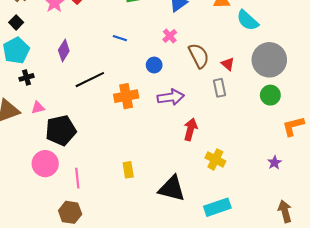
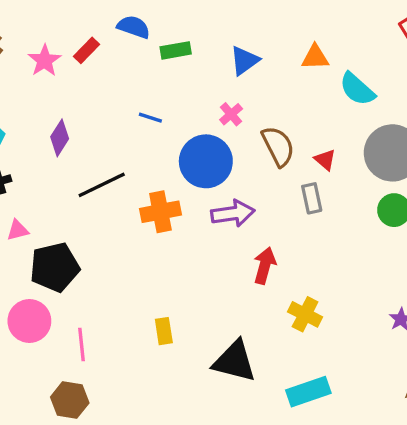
blue circle: (154, 65) -> (206, 161), size x2.0

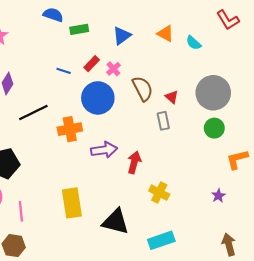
red rectangle: (87, 50) -> (92, 64), moved
orange triangle: (315, 57) -> (165, 34), turned 30
cyan semicircle: (357, 89) -> (193, 43), moved, size x0.7
purple arrow: (233, 213) -> (104, 150), moved
yellow rectangle: (164, 331) -> (72, 203), size x1.8

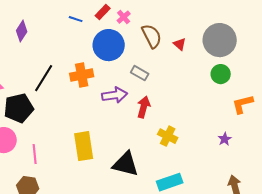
black line: (33, 113) -> (44, 78), moved, turned -32
gray rectangle: (163, 121) -> (140, 73), moved, turned -48

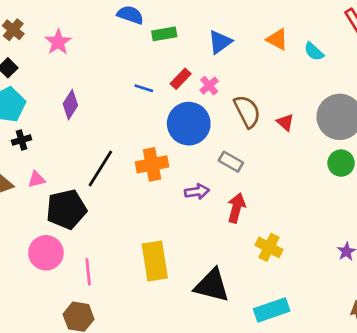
purple arrow: (115, 95) -> (197, 192), size x0.7

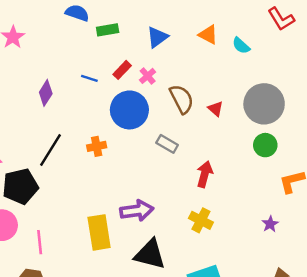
purple diamond: (70, 105) -> (46, 93), moved
orange cross: (152, 164) -> (97, 146), size x0.7
purple arrow: (197, 192) -> (137, 211), moved, size x1.5
red arrow: (236, 208) -> (205, 174), moved

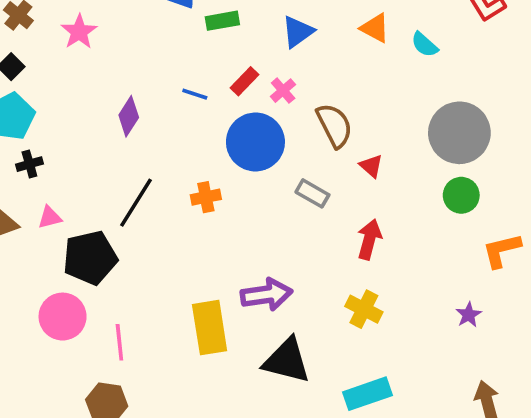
red triangle: (216, 109) -> (371, 166), moved

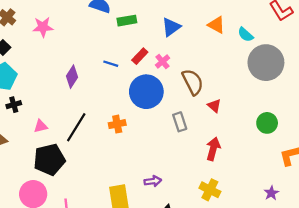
pink star: (79, 32) -> (43, 27), turned 30
gray circle: (459, 133) -> (266, 63), moved
gray rectangle: (312, 193) -> (180, 122), turned 42
pink triangle: (50, 217) -> (41, 126), moved
purple arrow: (266, 294) -> (153, 181), size x0.6

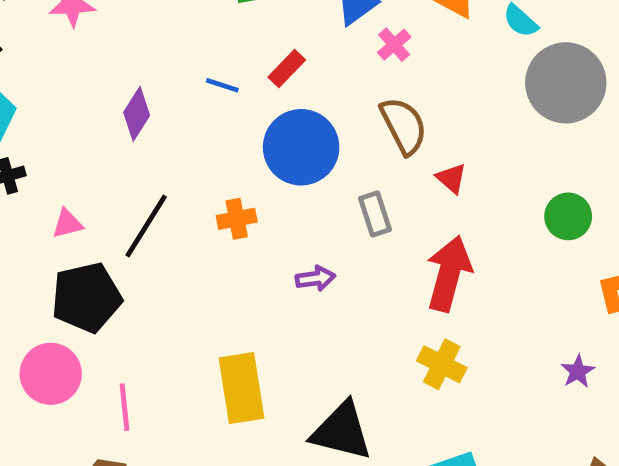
pink cross: (162, 62) -> (394, 45), moved
red arrow: (213, 149) -> (449, 274), size x1.4
purple arrow: (153, 181) -> (315, 278), moved

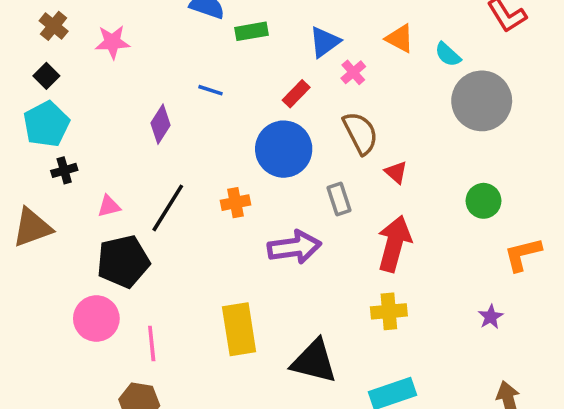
red rectangle: (287, 69) -> (296, 94), moved
blue line: (222, 85) -> (211, 90), moved
purple arrow: (315, 278) -> (294, 247), size x1.8
yellow cross: (442, 364) -> (389, 311), turned -32

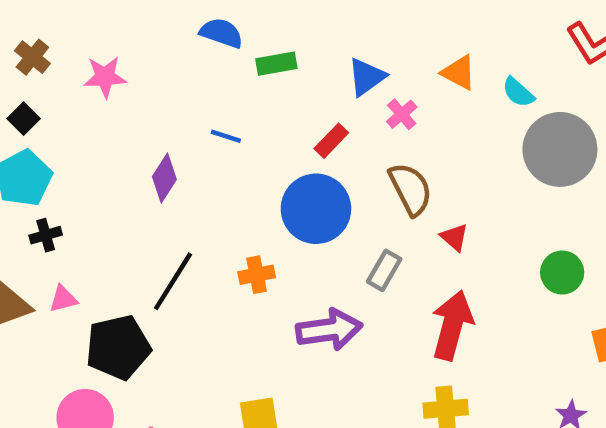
gray rectangle: (339, 199) -> (384, 270), turned 48
pink triangle: (109, 206) -> (63, 299), moved

